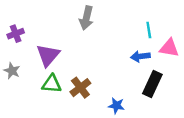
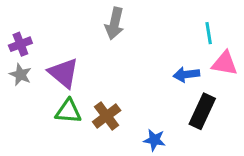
cyan line: (149, 30) -> (209, 33), moved
purple triangle: (48, 55) -> (64, 73), turned -30
gray star: (12, 71) -> (20, 75), moved

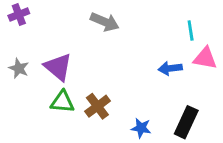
gray arrow: (115, 23) -> (105, 22), turned -80
purple cross: (20, 44) -> (19, 14), moved
black rectangle: (202, 111) -> (186, 122), moved

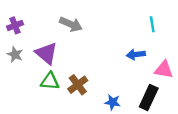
purple cross: (19, 14) -> (15, 25), moved
gray arrow: (105, 22) -> (71, 24), moved
pink triangle: (205, 58) -> (164, 70), moved

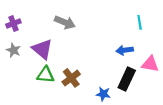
black rectangle: (149, 97) -> (127, 79), moved

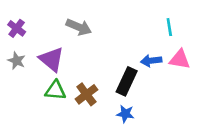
purple cross: (13, 23) -> (17, 28), turned -32
pink triangle: (150, 64) -> (180, 59), moved
black rectangle: (127, 79) -> (127, 81), moved

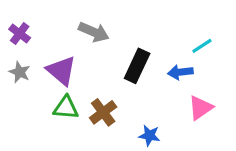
cyan line: (169, 27) -> (202, 46), moved, turned 66
pink triangle: (180, 59) -> (200, 108), moved, turned -45
black rectangle: (127, 81) -> (137, 66), moved

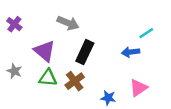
black rectangle: (137, 66) -> (85, 52), moved
gray star: (20, 72) -> (14, 71), moved
pink triangle: (200, 108) -> (138, 88), moved

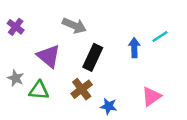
blue arrow: (131, 52) -> (134, 48), moved, turned 96
green triangle: (48, 78) -> (39, 90), moved
blue star: (108, 98) -> (109, 106), moved

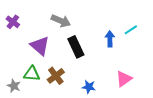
black rectangle: (93, 57) -> (76, 47), turned -50
gray star: (16, 78) -> (14, 86), moved
brown cross: (82, 89) -> (56, 76), moved

